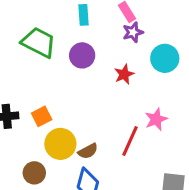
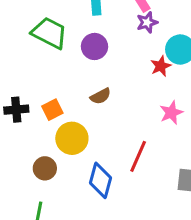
red star: (124, 74) -> (161, 66), moved
red line: (130, 141) -> (138, 156), moved
brown semicircle: (88, 151) -> (101, 96), moved

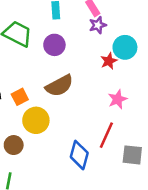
brown semicircle: (101, 96) -> (59, 86), size x1.6
red line: (138, 156) -> (106, 135), moved
blue diamond: (101, 180) -> (79, 155), moved

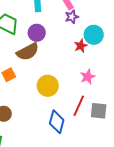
brown semicircle: (59, 86) -> (28, 52), moved
yellow circle: (36, 120) -> (48, 86), moved
gray square: (132, 155) -> (99, 111), moved

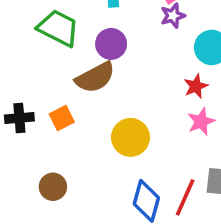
red star: (81, 46) -> (196, 86), moved
red line: (79, 106) -> (185, 197), moved

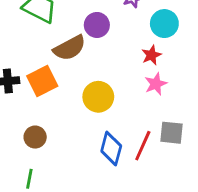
purple circle: (111, 44) -> (97, 25), moved
orange square: (62, 118) -> (42, 81), size x1.5

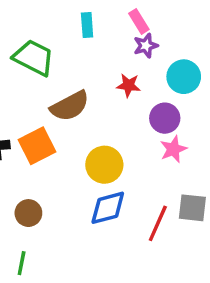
purple circle: (97, 25) -> (165, 118), moved
red star: (151, 55) -> (129, 85), moved, turned 30
blue diamond: (111, 149) -> (108, 208), moved, turned 60

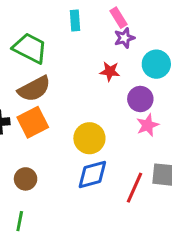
brown semicircle: (70, 106) -> (34, 89), moved

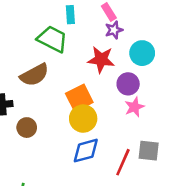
green trapezoid: (30, 48) -> (52, 39), moved
red star: (110, 71) -> (101, 59), size x1.5
orange square: (33, 122) -> (79, 98), moved
brown circle: (26, 179) -> (27, 128), moved

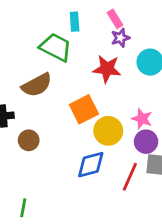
purple circle: (128, 84) -> (146, 142), moved
pink star: (134, 107) -> (142, 119), turned -30
yellow circle: (83, 119) -> (108, 131), moved

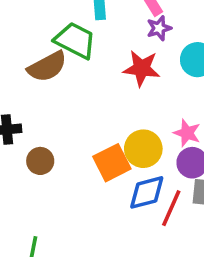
brown semicircle: (37, 85) -> (47, 67), moved
orange square: (84, 109) -> (112, 163), moved
blue diamond: (91, 165) -> (147, 192), moved

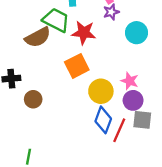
red star: (142, 68) -> (84, 33), moved
orange square: (112, 163) -> (77, 66), moved
blue diamond: (147, 192) -> (103, 120), turned -55

